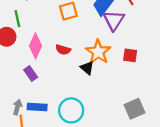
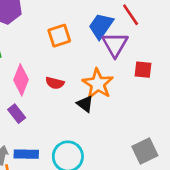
red square: (130, 55) -> (143, 70), moved

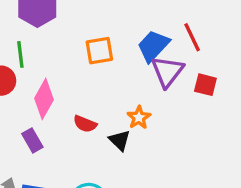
red square: (143, 70) -> (205, 85), moved
red semicircle: (55, 83) -> (85, 124), moved
orange star: (98, 84) -> (139, 117), size x0.6

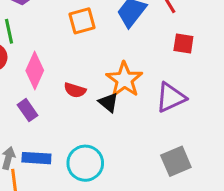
purple triangle: (167, 72) -> (171, 97), moved, turned 32
orange star: (139, 117) -> (124, 80), size x1.6

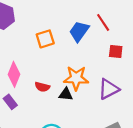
orange star: (124, 80) -> (76, 78), turned -30
black triangle: (108, 102) -> (66, 94), turned -32

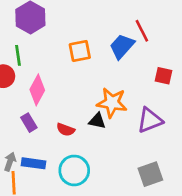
red line: (103, 22) -> (142, 31), moved
red semicircle: (42, 87) -> (66, 130), moved

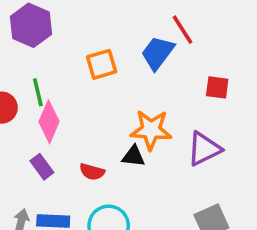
green line: (18, 55) -> (38, 92), moved

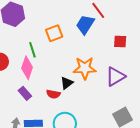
green line: (38, 92) -> (32, 50), moved
black triangle: (134, 156) -> (67, 83), moved, turned -40

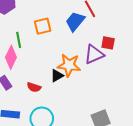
purple triangle: (115, 77) -> (94, 54), moved
black triangle: (67, 83) -> (57, 76), moved

